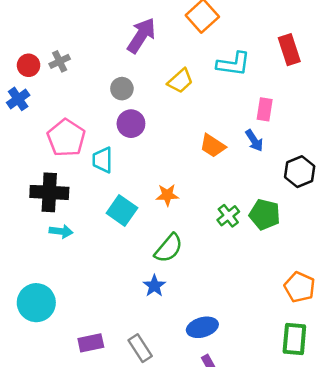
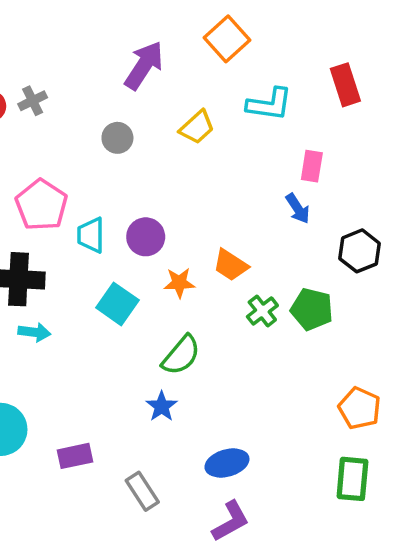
purple circle: (131, 124) -> (146, 237), moved
orange trapezoid: (213, 146) -> (231, 265), moved
purple rectangle: (91, 343) -> (75, 456), moved

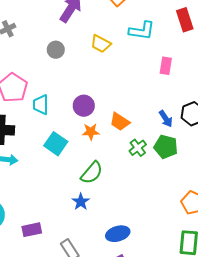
yellow trapezoid: (197, 127) -> (101, 44), turned 70
blue arrow: (298, 209) -> (166, 119), moved
purple circle: (146, 237) -> (84, 106), moved

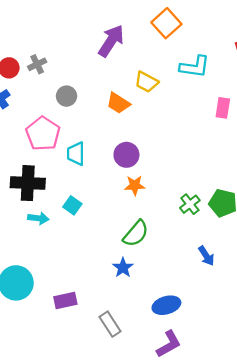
gray circle: (56, 50) -> (67, 96), moved
blue arrow: (166, 119) -> (206, 256), moved
orange trapezoid: (120, 122) -> (118, 103), moved
cyan square: (56, 144) -> (72, 205), moved, size x0.7

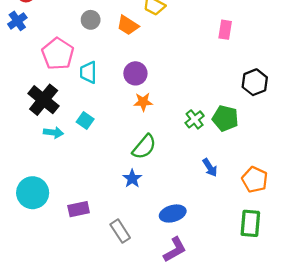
gray circle: (67, 96) -> (91, 20), moved
black cross: (28, 183) -> (44, 100), turned 36

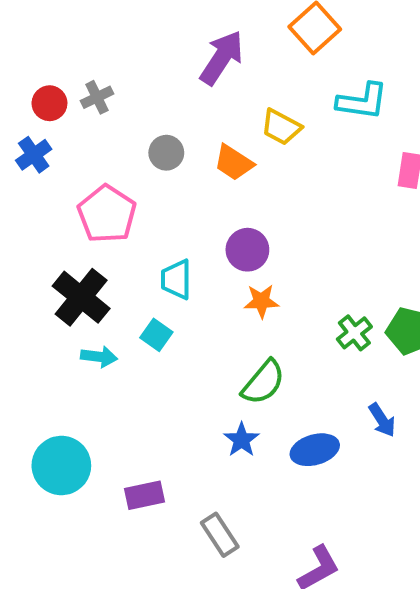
cyan trapezoid: (88, 72) -> (176, 279), moved
blue ellipse: (173, 214) -> (315, 450), moved

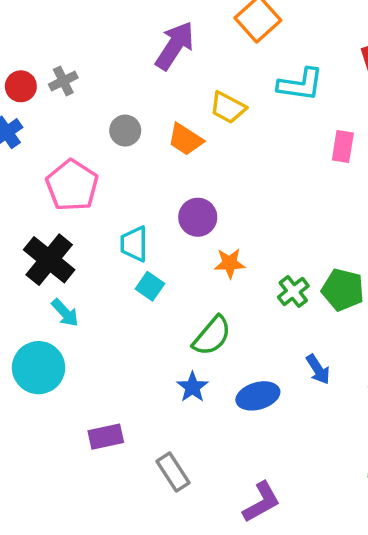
orange star: (261, 301) -> (230, 263), moved
cyan square: (156, 335) -> (150, 286), moved
cyan arrow: (99, 357) -> (65, 313), turned 40
cyan circle: (61, 465) -> (39, 368), moved

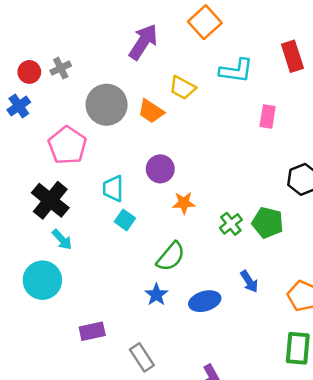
gray circle: (125, 131) -> (107, 105), size x1.8

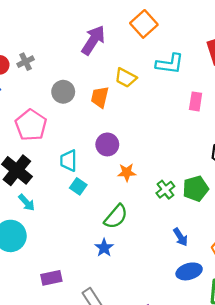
gray circle: (107, 105) -> (63, 92), size x0.7
orange trapezoid: (151, 111) -> (100, 97), turned 70
green pentagon: (268, 223) -> (196, 189), turned -30
blue ellipse: (205, 301) -> (189, 271), moved

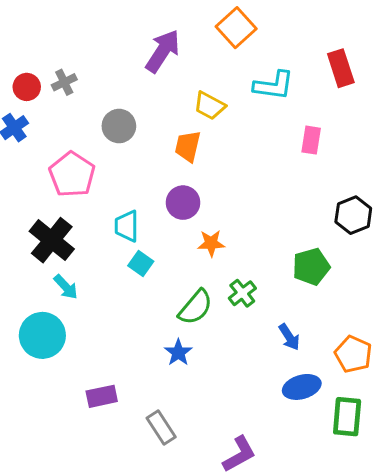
orange trapezoid: (100, 97) -> (188, 146), moved
green cross: (165, 190) -> (242, 293), moved

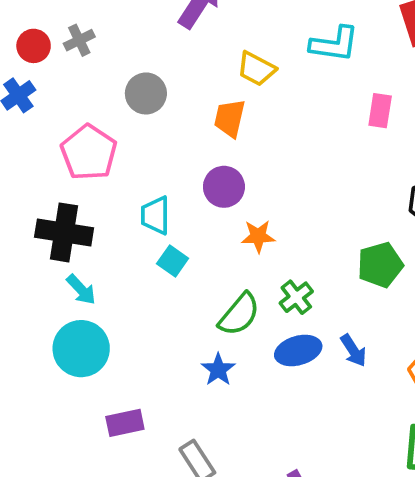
black cross: (52, 240) -> (64, 232), turned -30
cyan circle: (42, 335) -> (81, 349), moved
blue ellipse: (302, 387) -> (298, 351), moved

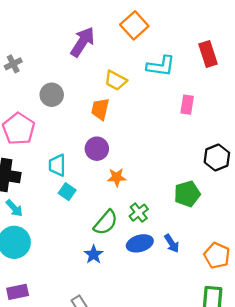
purple rectangle: (125, 423) -> (18, 292), moved

